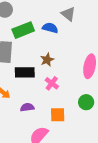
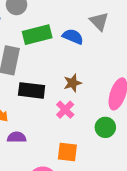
brown star: (47, 60) -> (73, 83), moved
green circle: (86, 102) -> (105, 127), moved
purple semicircle: (27, 107) -> (17, 137), moved

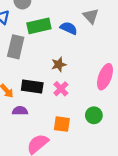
brown star: (73, 83) -> (59, 65), moved
black rectangle: (32, 90) -> (32, 87), moved
green circle: (105, 127) -> (94, 115), moved

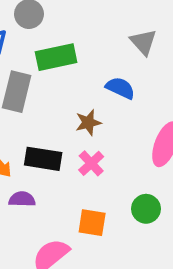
blue semicircle: (69, 28) -> (120, 88), moved

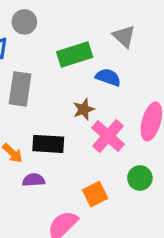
green rectangle: (56, 57) -> (75, 54), moved
pink cross: (91, 163) -> (108, 136), moved, size x1.5
orange square: (92, 223) -> (95, 194), turned -30

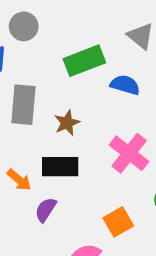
brown star: (84, 109) -> (67, 123), moved
purple semicircle: (34, 180) -> (46, 210), turned -50

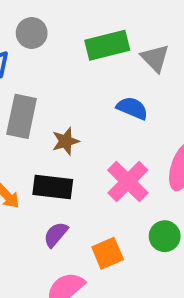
green rectangle: (84, 61) -> (107, 45), moved
purple semicircle: (46, 210) -> (56, 235), moved

